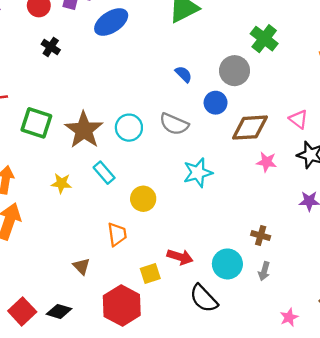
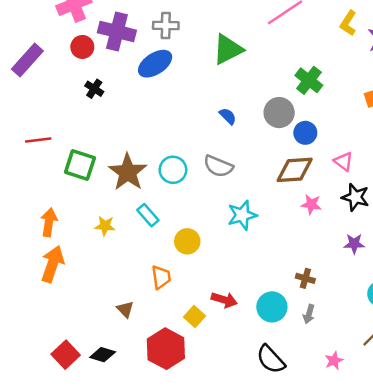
blue circle: (216, 103) -> (305, 133), moved
yellow square: (150, 273) -> (194, 316), turned -30
black semicircle: (204, 298) -> (271, 359), moved

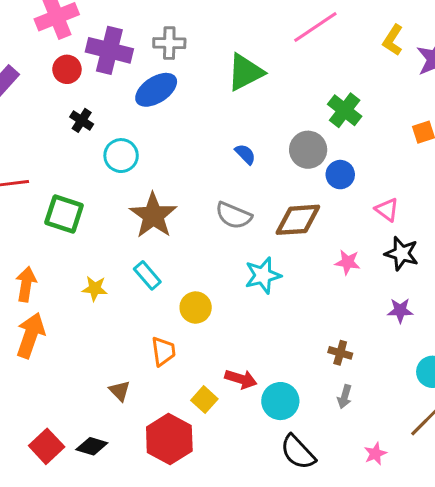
cyan circle: (173, 170) -> (121, 156), moved
brown diamond: (295, 170) -> (298, 220), moved
brown star: (128, 172) -> (153, 215), moved
cyan circle: (272, 307) -> (280, 401), moved

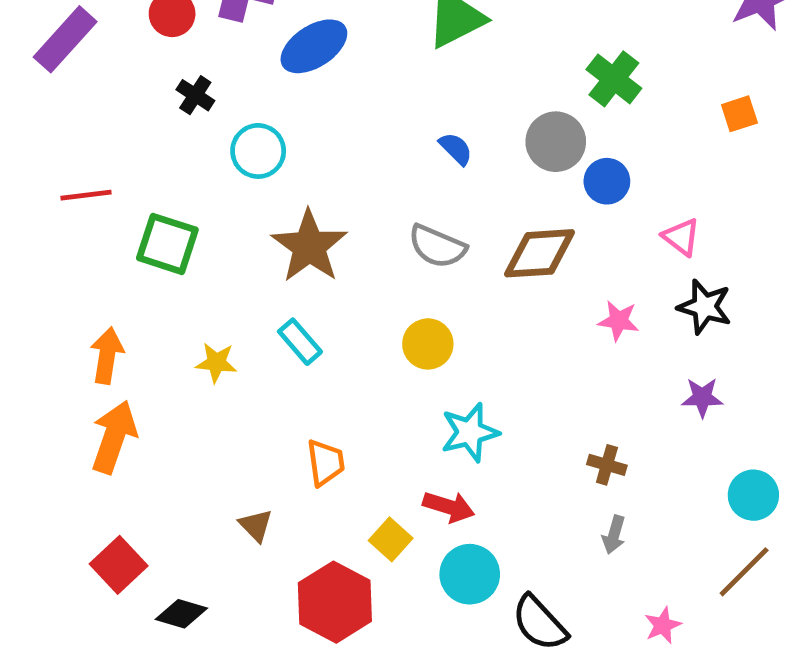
cyan star: (263, 275) -> (470, 432), moved
yellow circle: (196, 308) -> (428, 344), moved
cyan circle: (280, 401) -> (470, 574), moved
red square: (47, 446) -> (119, 565), moved
black diamond: (92, 446) -> (181, 614), moved

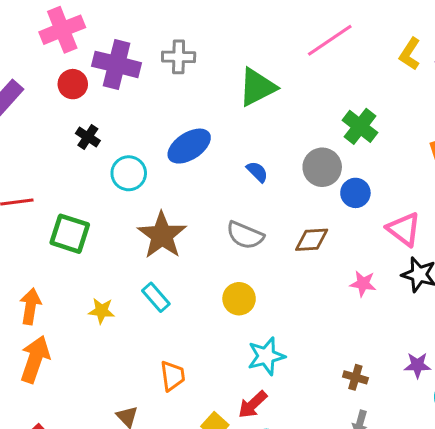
blue ellipse: (314, 46) -> (189, 146), moved
pink triangle: (681, 237) -> (404, 229), size x1.4
brown diamond: (539, 253) -> (312, 240), size x0.7
purple star: (702, 397) -> (417, 365), moved
red arrow: (449, 507) -> (253, 405), turned 120

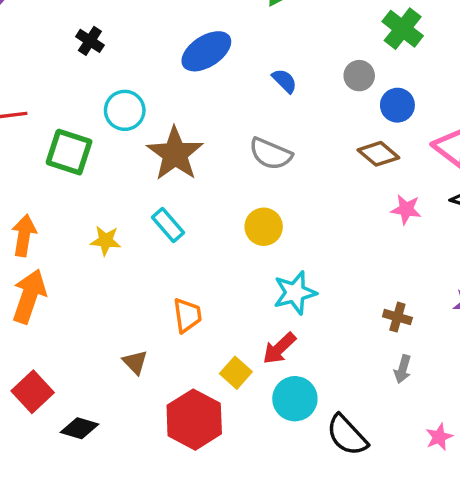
gray circle: (322, 167) -> (359, 76), size x0.7
cyan circle: (129, 173) -> (125, 110), moved
brown diamond: (312, 240) -> (378, 154), moved, turned 44

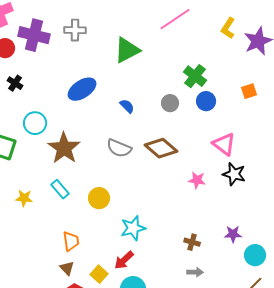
blue circle: (397, 105) -> (206, 101), moved
brown diamond: (378, 154) -> (161, 148), moved, size x1.4
yellow circle: (264, 227) -> (99, 198), moved
brown triangle: (135, 362) -> (67, 268), moved
gray arrow: (403, 369) -> (195, 272), turned -105

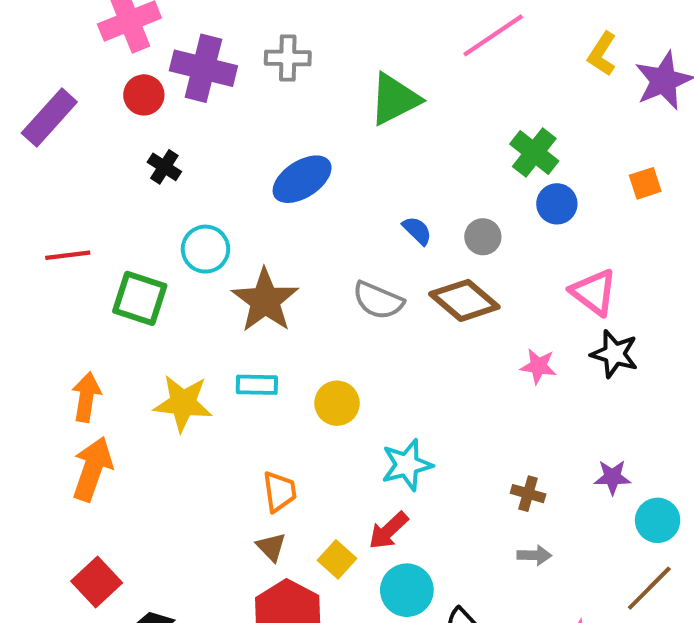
gray circle: (170, 103) -> (483, 237), moved
blue semicircle: (127, 106) -> (417, 231), moved
cyan rectangle: (60, 189) -> (257, 385), turned -48
yellow star: (24, 198) -> (183, 403), size x1.6

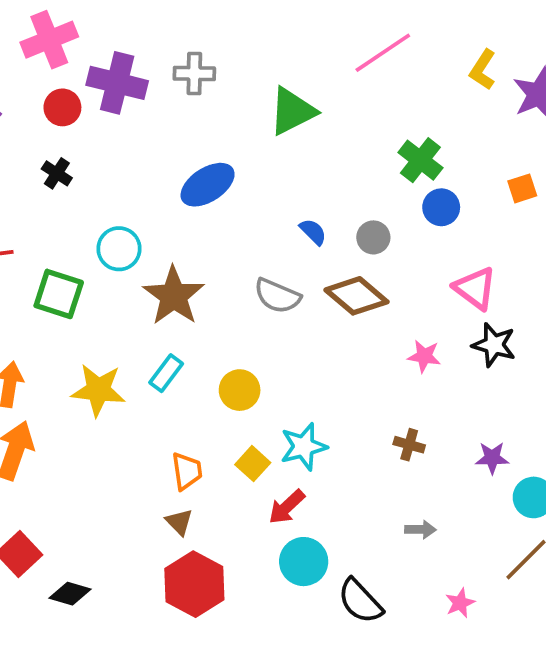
black cross: (164, 167) -> (57, 173), moved
cyan rectangle: (257, 385) -> (166, 373), turned -54
brown cross: (528, 494) -> (409, 445), moved
yellow square: (337, 559) -> (253, 464), moved

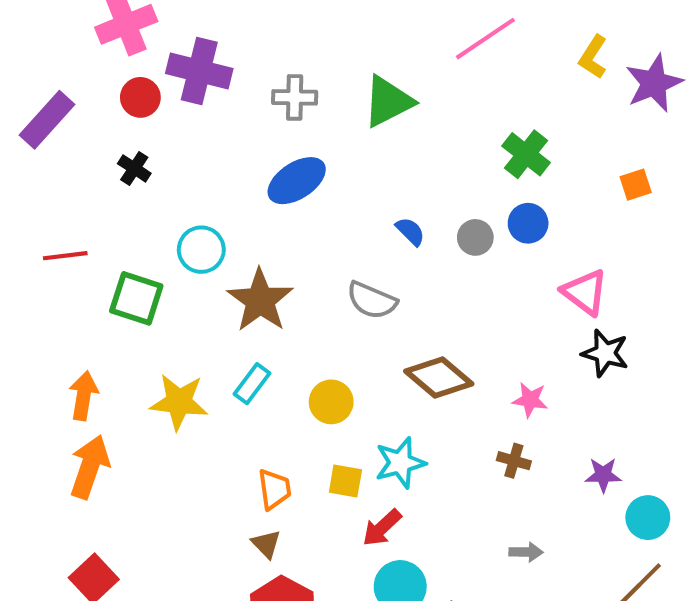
gray cross: (194, 73) -> (295, 97), moved
blue circle: (441, 207) -> (528, 223), moved
brown diamond: (356, 296) -> (439, 378), moved
pink star: (424, 356) -> (530, 400), moved
yellow square: (253, 464) -> (345, 481), turned -32

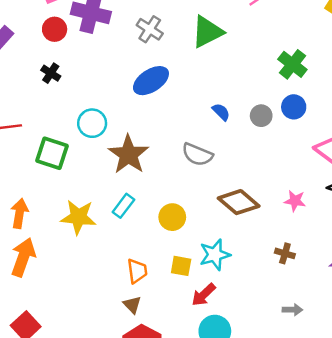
gray cross: (295, 97) -> (150, 29), turned 32
pink star: (530, 400) -> (295, 201), moved

